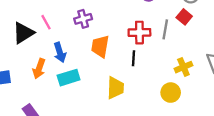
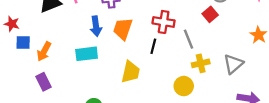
gray line: (165, 29) -> (189, 39), moved, turned -42
blue arrow: (60, 52) -> (96, 26), moved
orange arrow: (39, 69) -> (44, 51), moved

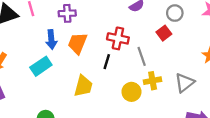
cyan rectangle: (87, 54) -> (41, 66), turned -30
yellow circle: (184, 86) -> (131, 92), moved

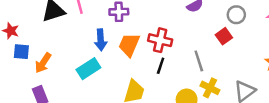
red cross: (118, 38) -> (160, 40), moved
yellow cross: (153, 81) -> (210, 88), turned 35

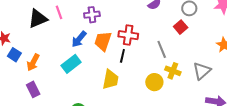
blue arrow: (101, 40) -> (79, 39), turned 48
blue square: (21, 52) -> (14, 55), turned 32
black line: (161, 66) -> (122, 56), moved

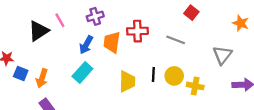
gray line: (162, 49) -> (176, 40), turned -36
black line: (122, 56) -> (153, 74), moved
yellow cross: (173, 71) -> (195, 86), moved

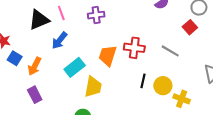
red cross: (137, 31) -> (134, 48), moved
orange trapezoid: (112, 42) -> (108, 56), moved
blue arrow: (86, 45) -> (60, 40), moved
yellow trapezoid: (127, 81) -> (93, 87), moved

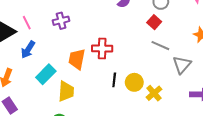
gray line: (170, 51) -> (160, 46), moved
yellow cross: (182, 99) -> (154, 93), turned 35

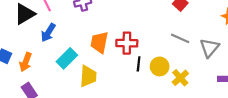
gray line: (160, 46) -> (180, 38), moved
red cross: (102, 49) -> (127, 43), moved

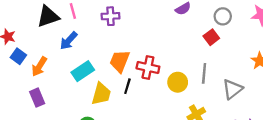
gray line: (180, 38) -> (204, 73), turned 60
black line: (139, 64) -> (127, 86), moved
yellow circle: (160, 66) -> (178, 82), moved

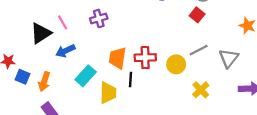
blue arrow: (69, 41) -> (65, 51), turned 36
gray line: (204, 73) -> (199, 50), turned 72

